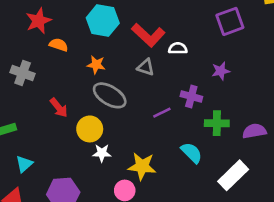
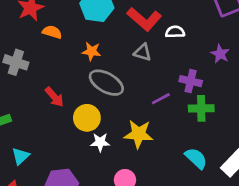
purple star: (221, 71) -> (220, 54), turned -30
green cross: (217, 123) -> (201, 108), moved
cyan semicircle: (192, 153) -> (196, 158), moved
yellow star: (142, 166) -> (139, 134), moved

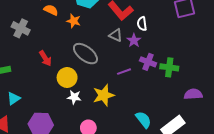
white semicircle: (175, 32) -> (142, 24), turned -104
orange star: (91, 51) -> (74, 21), moved
purple star: (220, 54) -> (134, 40), moved
green cross: (201, 108) -> (169, 67), moved
yellow star: (139, 134) -> (104, 95), turned -30

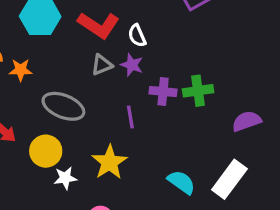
orange star: (74, 21) -> (21, 70), moved
gray triangle: (116, 35) -> (102, 65), turned -32
purple line: (124, 72) -> (130, 117), turned -64

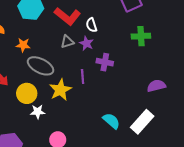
orange star: (21, 70) -> (23, 45), moved
green cross: (198, 91) -> (141, 36), moved
yellow star: (109, 162) -> (60, 90), moved

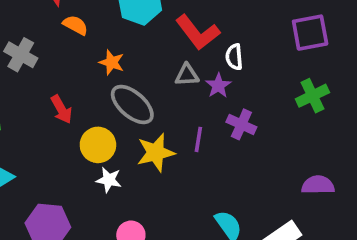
green cross: (141, 36) -> (312, 96), turned -36

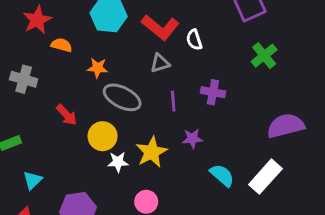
purple star: (218, 86) -> (192, 139), moved, turned -30
purple line: (198, 139) -> (173, 101), moved
yellow star: (156, 153) -> (152, 152), moved
purple semicircle: (318, 185) -> (286, 126), size x1.4

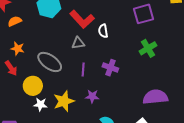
orange semicircle: (61, 45) -> (15, 21), turned -48
orange star: (98, 68) -> (18, 49), moved

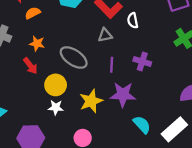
purple star: (92, 96) -> (123, 95), size x1.6
white star: (40, 104) -> (56, 107), moved

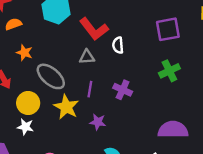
orange star: (37, 44) -> (24, 53), moved
purple star: (123, 95) -> (98, 122), size x0.6
yellow star: (91, 101) -> (66, 107), moved, turned -30

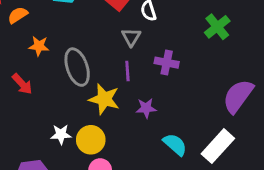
gray triangle: (87, 57) -> (131, 37), moved, turned -42
gray ellipse: (51, 76) -> (77, 67), turned 44
yellow circle: (28, 103) -> (91, 140), moved
purple semicircle: (173, 130) -> (238, 96), turned -40

